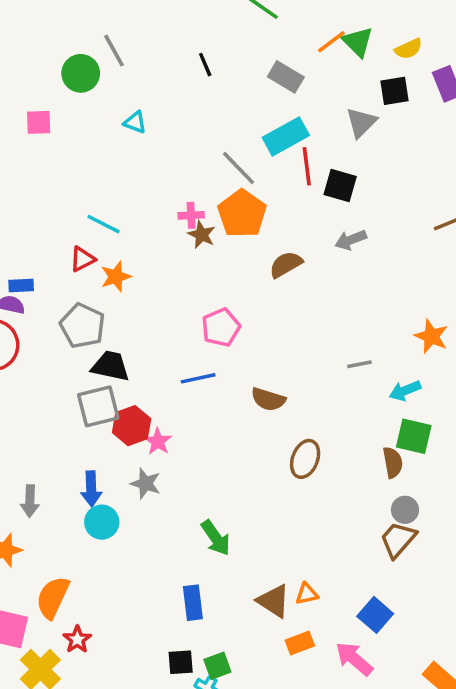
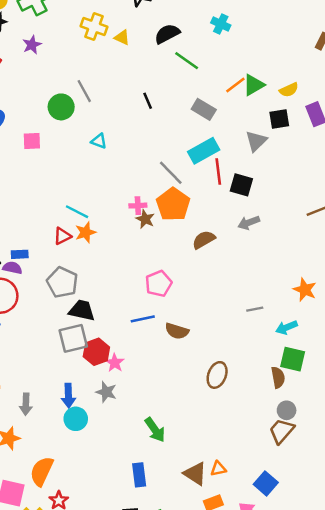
green triangle: (358, 42) -> (254, 85), turned 45
orange star: (116, 277) -> (85, 232), moved
brown semicircle: (268, 399) -> (177, 331), moved

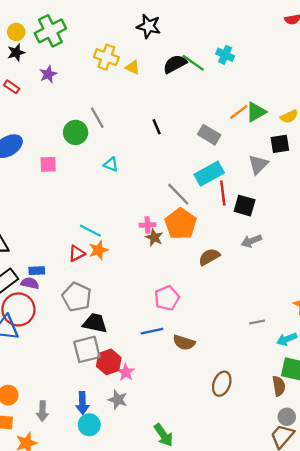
green line: (187, 61) -> (193, 63), moved

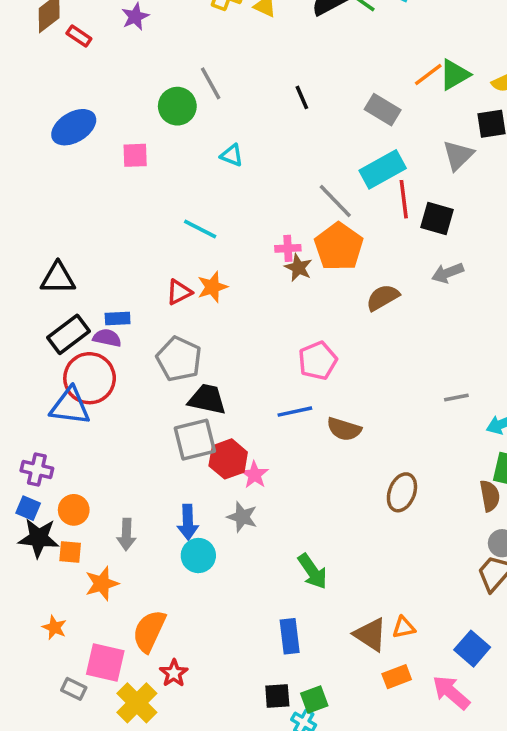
cyan line: (90, 231) -> (200, 229), moved

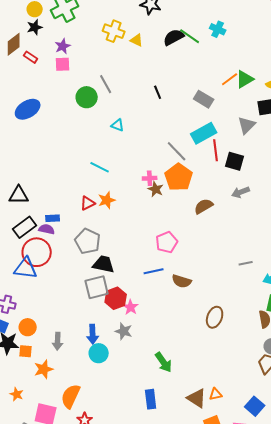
pink square: (135, 155) -> (63, 64), moved

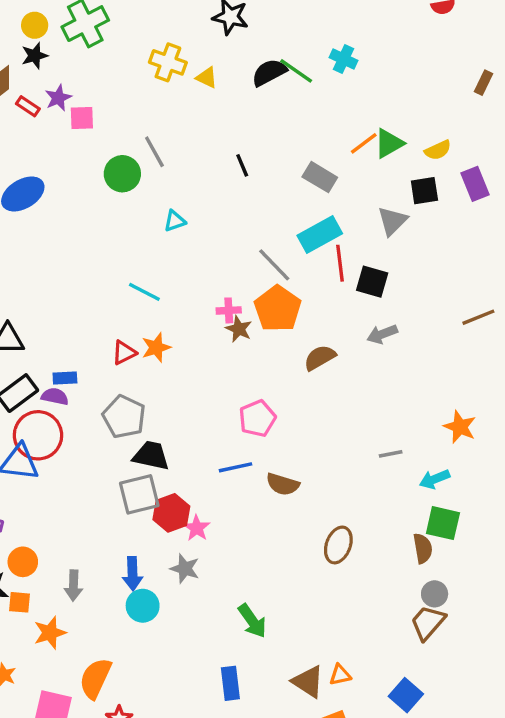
purple star: (63, 46) -> (58, 98), moved
cyan triangle: (118, 125) -> (175, 221), turned -40

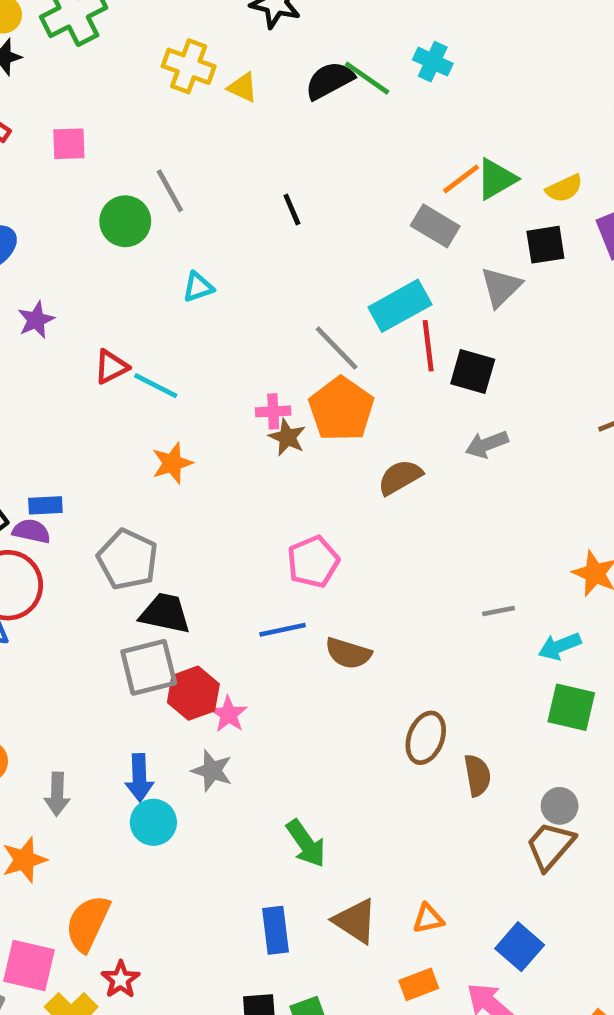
purple star: (58, 98) -> (36, 320), moved
gray rectangle: (320, 177) -> (435, 226), moved
red triangle: (124, 353) -> (111, 367), moved
brown semicircle: (423, 548) -> (477, 775), moved
brown triangle: (308, 682) -> (355, 921), moved

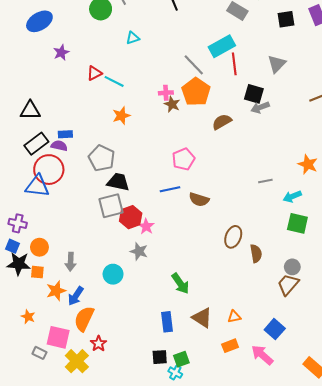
gray triangle: (501, 287) -> (277, 64), moved
black square: (473, 372) -> (254, 94), moved
blue arrow: (139, 778) -> (76, 296), moved, turned 36

